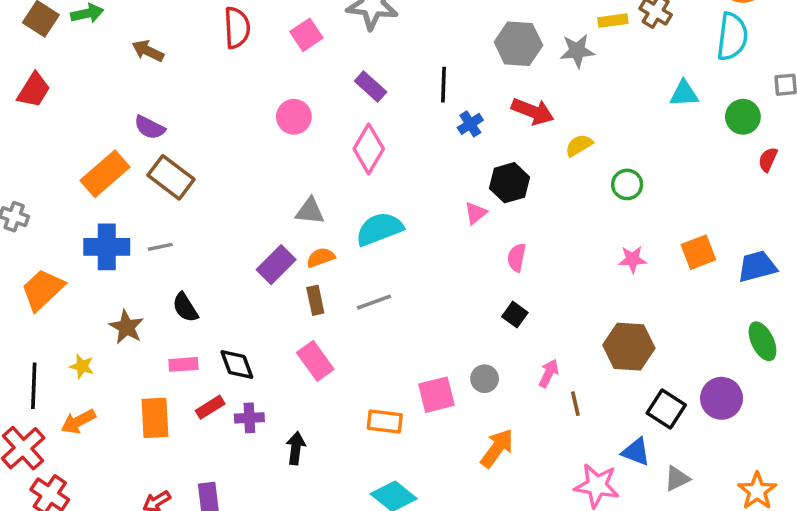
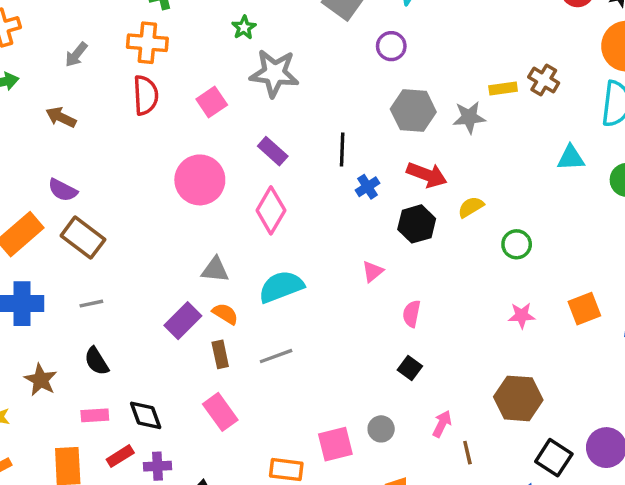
pink circle: (294, 117) -> (200, 180), size x1.5
black hexagon: (509, 183) -> (417, 224), moved
gray line: (160, 247) -> (91, 304), moved
orange semicircle: (321, 258) -> (225, 314), turned 52

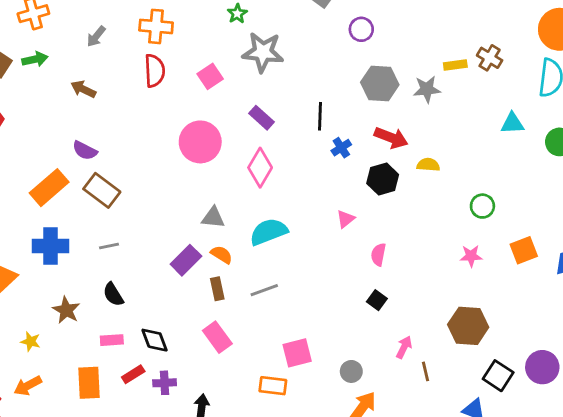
yellow semicircle: (471, 207) -> (428, 165), turned 35
green circle: (517, 244) -> (482, 206), moved
gray circle: (381, 429) -> (351, 371), moved
pink square: (335, 444) -> (297, 353), moved

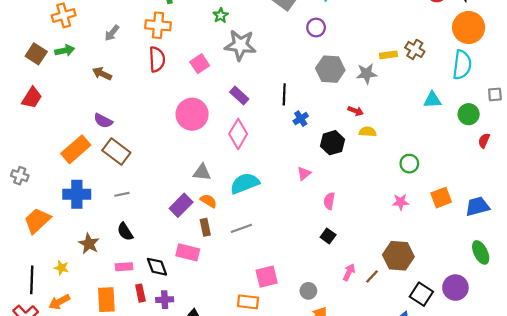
red arrow: (391, 138) -> (356, 111), moved, size x0.6
pink rectangle: (217, 337) -> (188, 252), moved, turned -40
brown line: (425, 371) -> (372, 277), moved, turned 56
red rectangle: (133, 374) -> (140, 293), turned -70

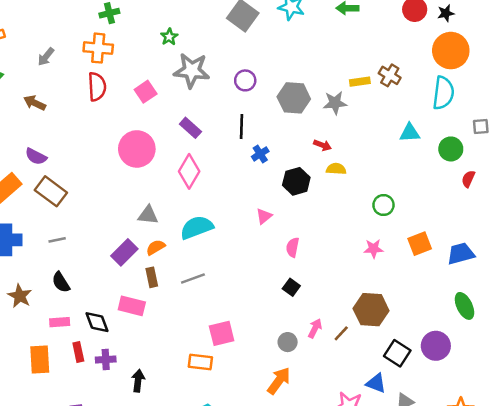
purple circle: (316, 27) -> (245, 80), moved
orange semicircle: (209, 201) -> (156, 247), turned -63
gray circle: (308, 291) -> (288, 342), moved

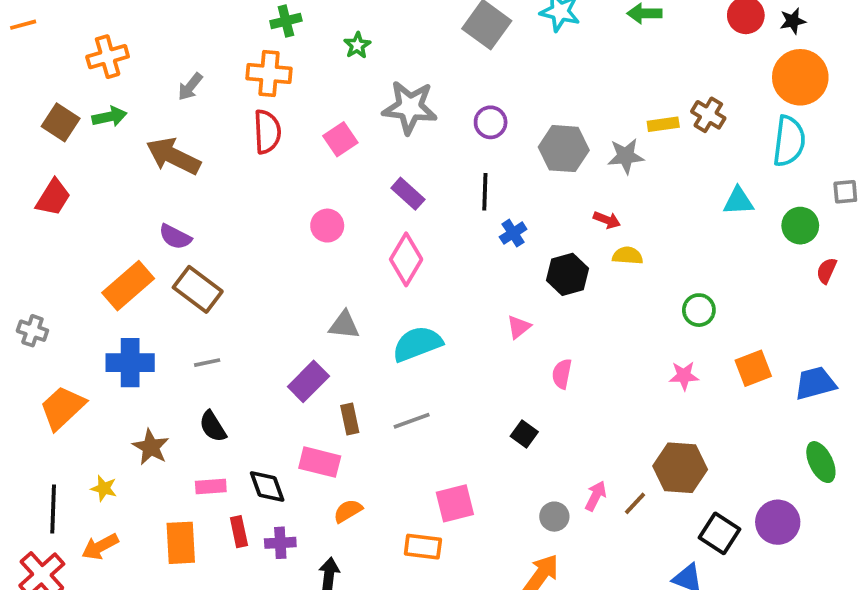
green star: (169, 37) -> (357, 45), moved
brown arrow: (35, 103) -> (173, 156), size x1.6
pink circle: (137, 149) -> (327, 226), size x0.6
orange semicircle: (156, 247) -> (348, 511), moved
black square: (291, 287) -> (524, 434), moved

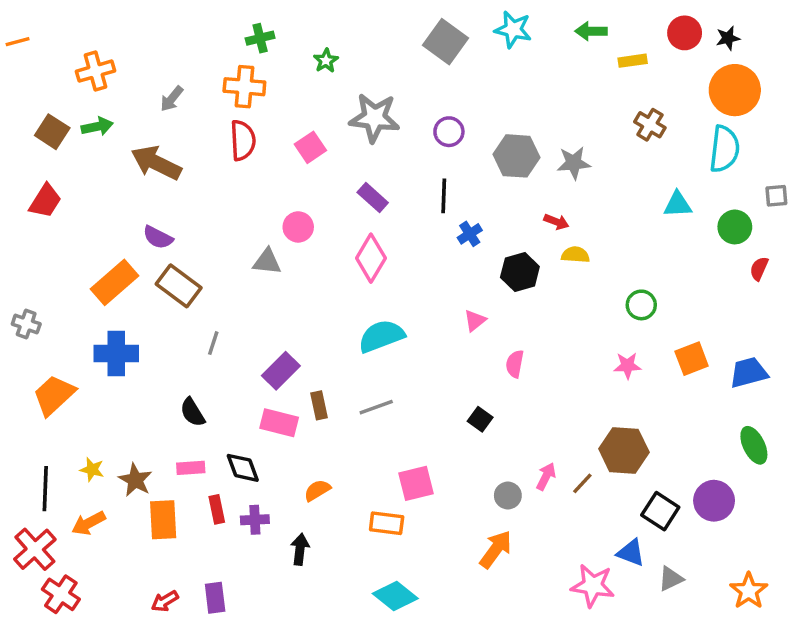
yellow rectangle: (663, 124) -> (633, 61), moved
gray triangle: (344, 325) -> (267, 262), moved
gray line: (207, 363) -> (213, 343), moved, turned -60
brown star: (151, 447) -> (135, 480), moved
pink rectangle: (320, 462) -> (279, 423), moved

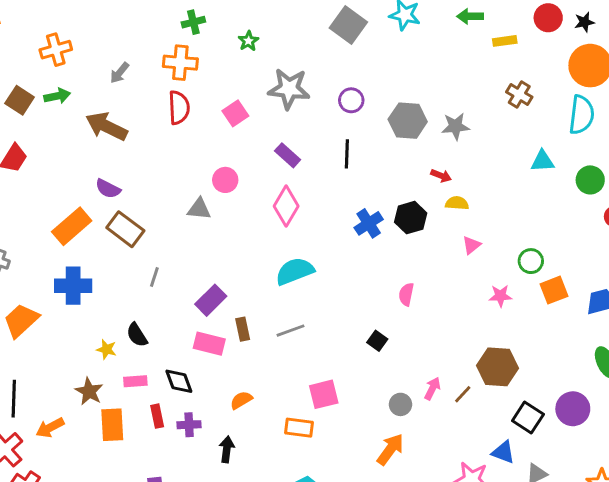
blue cross: (470, 234) -> (369, 223), moved, size x1.4
green circle: (641, 305) -> (531, 261), moved
pink triangle: (475, 321) -> (471, 245), moved
yellow star: (92, 470) -> (106, 349), moved

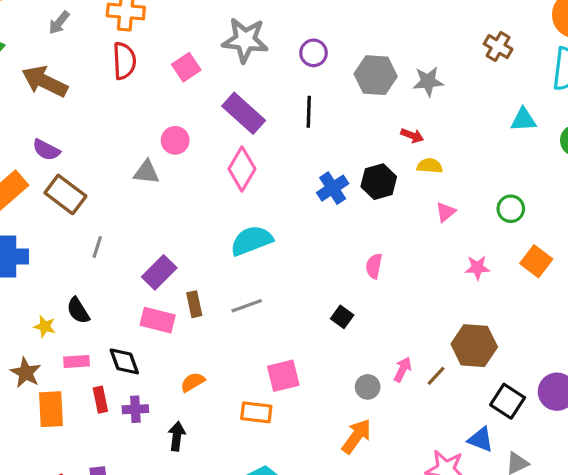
purple rectangle: (288, 155) -> (244, 113), size x1.5
green circle: (531, 261) -> (511, 209), moved
orange square: (554, 290) -> (536, 261), turned -32

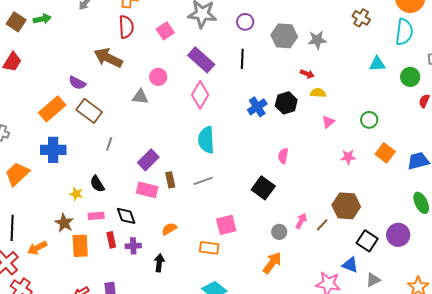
brown arrow: (45, 82) -> (108, 58), moved
cyan semicircle: (252, 241) -> (206, 140), turned -72
black square: (342, 317) -> (263, 188), size x1.6

